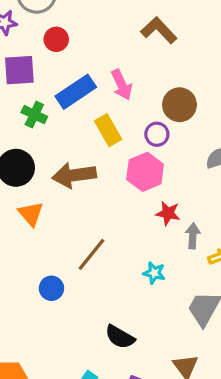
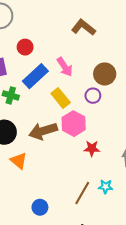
red circle: (56, 39) -> (25, 47), moved
pink hexagon: (145, 172) -> (74, 124), moved
red star: (168, 213) -> (92, 148), moved
brown line: (92, 254) -> (82, 193), moved

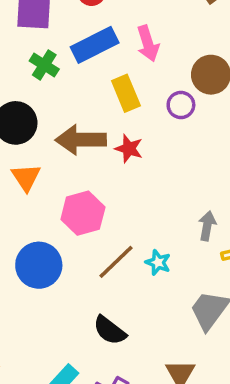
pink hexagon: (74, 124) -> (83, 213), moved
red star: (92, 148) -> (129, 149), moved
blue circle: (40, 207) -> (39, 265), size x1.6

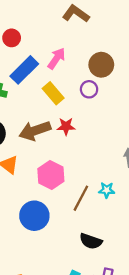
pink arrow: (148, 44) -> (57, 58), turned -110

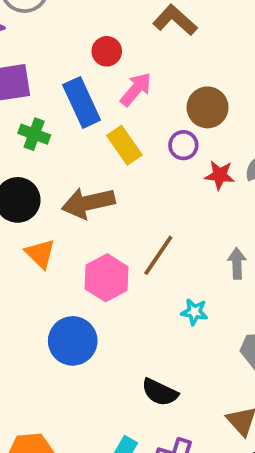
red circle: (12, 38) -> (107, 51), moved
blue rectangle: (24, 70) -> (82, 102), turned -76
red star: (66, 126) -> (220, 175), moved
brown line: (81, 198) -> (158, 255), moved

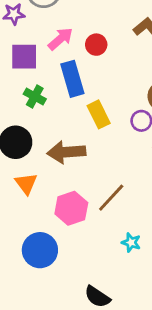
pink arrow: (136, 89) -> (60, 39), moved

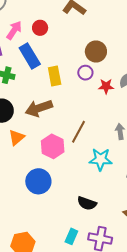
yellow rectangle: (99, 114) -> (55, 76), turned 30
orange triangle: (26, 184) -> (17, 137), turned 42
cyan star: (131, 242) -> (101, 159), size x1.6

